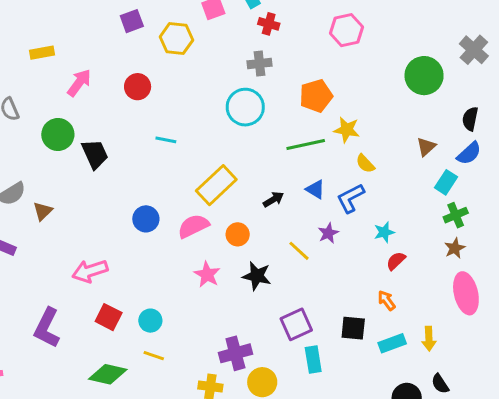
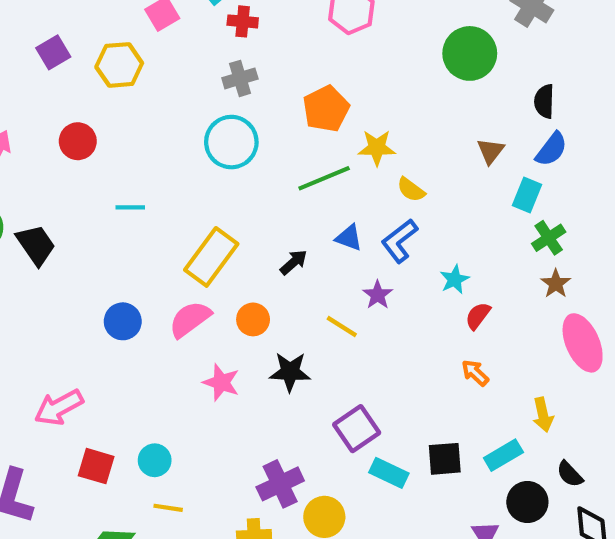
black square: (353, 328) -> (445, 459), moved
cyan rectangle: (392, 343) -> (503, 455), moved
cyan rectangle: (313, 360) -> (389, 473), turned -45

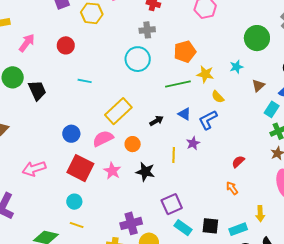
cyan star: (455, 279) -> (236, 67), moved
yellow line: (342, 327) -> (174, 155), turned 49
red square: (96, 466) -> (80, 168), moved, size x1.5

